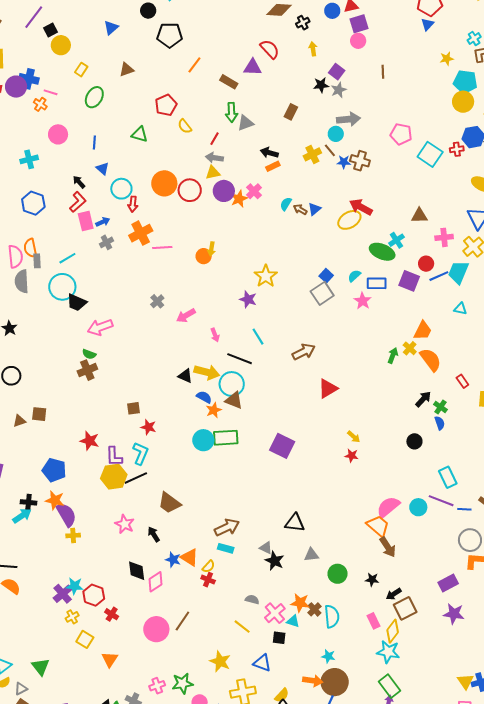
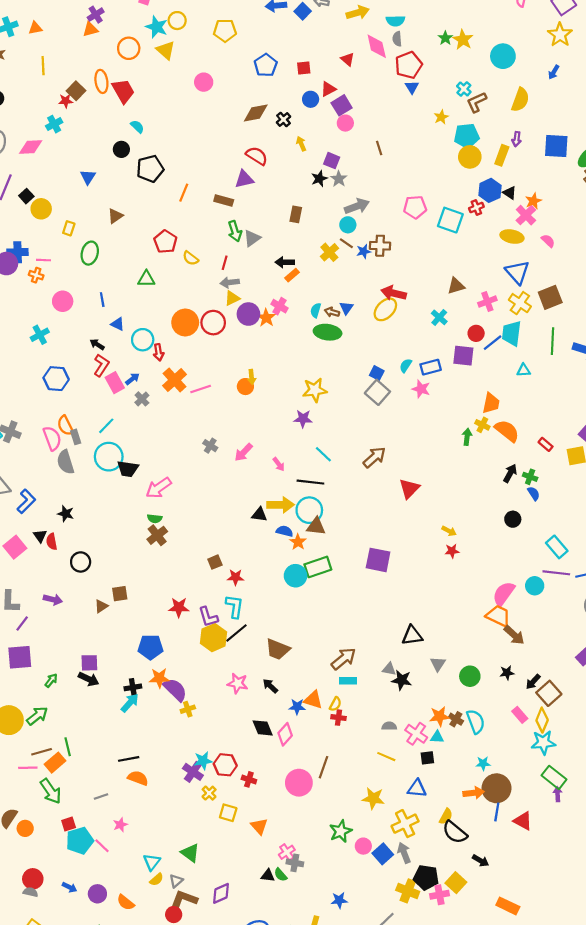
green ellipse: (382, 252) -> (328, 332), moved
yellow star: (266, 276) -> (315, 390), turned -30
gray triangle: (311, 555) -> (438, 664), turned -35
pink cross: (157, 686) -> (287, 852), moved

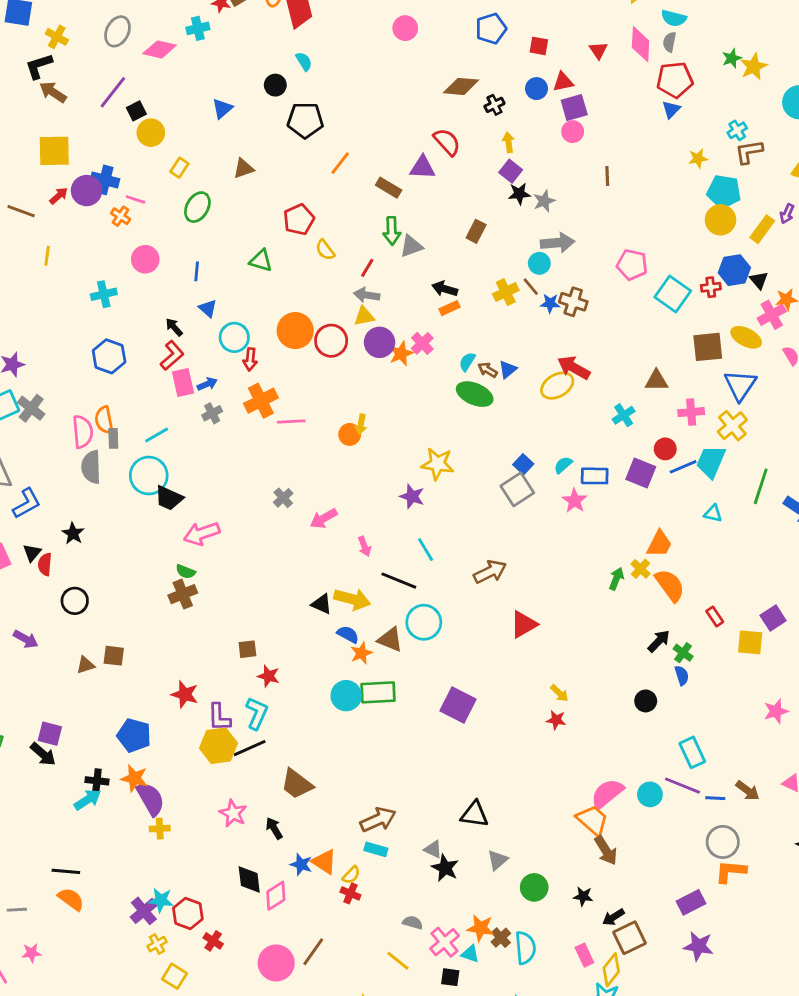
purple square: (332, 161) -> (511, 171), moved
brown square: (550, 297) -> (708, 347), moved
cyan circle: (309, 510) -> (424, 622), moved

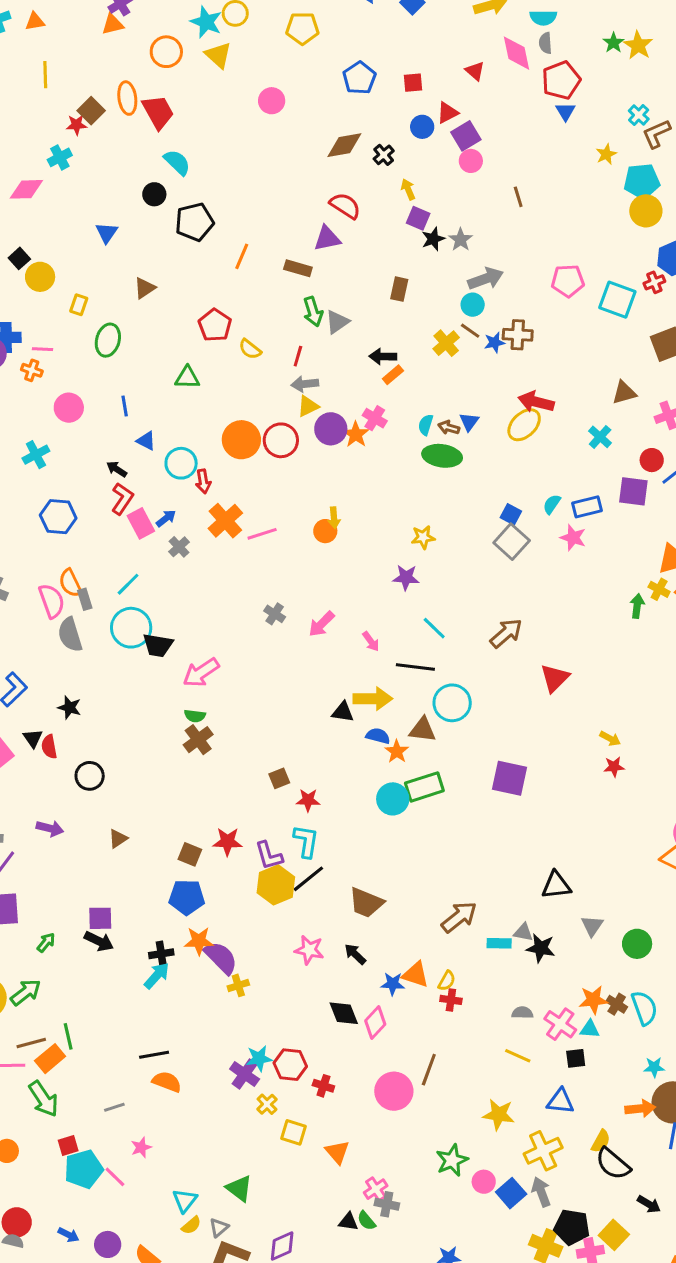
cyan semicircle: (304, 61) -> (177, 162), size x1.4
yellow star: (438, 464) -> (423, 537), size x0.7
brown square: (114, 656) -> (190, 854), moved, turned 30
cyan rectangle: (376, 849) -> (499, 943), moved

